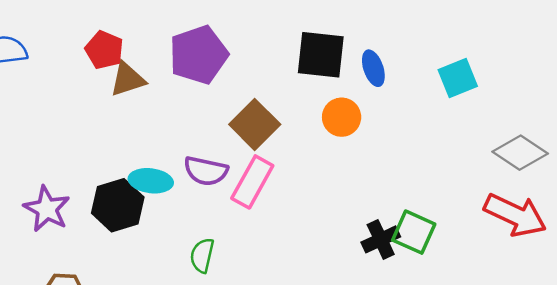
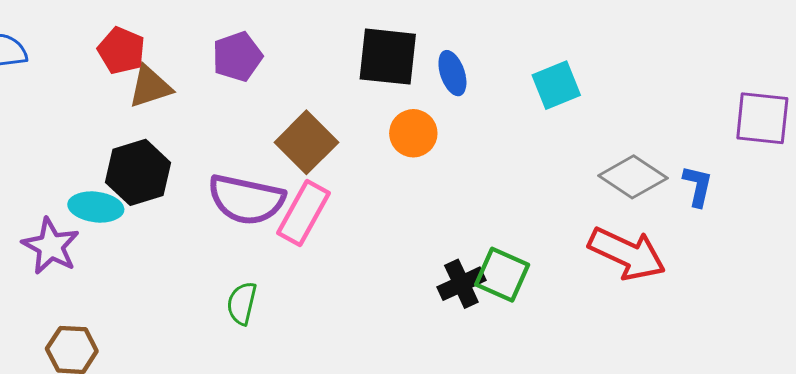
purple pentagon: (198, 55) -> (237, 57), size x0.7
purple semicircle: (206, 171) -> (246, 199), size x1.4
cyan ellipse: (151, 181) -> (96, 207), moved
black hexagon: (118, 205) -> (138, 172), moved

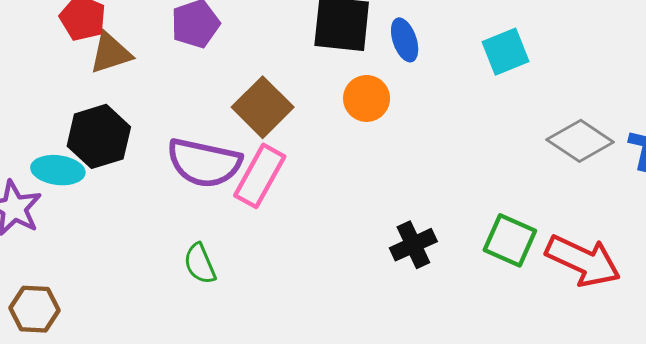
red arrow: (627, 254) -> (583, 261), moved
green square: (502, 275) -> (510, 240), moved
green semicircle: (242, 303) -> (200, 264), turned -36

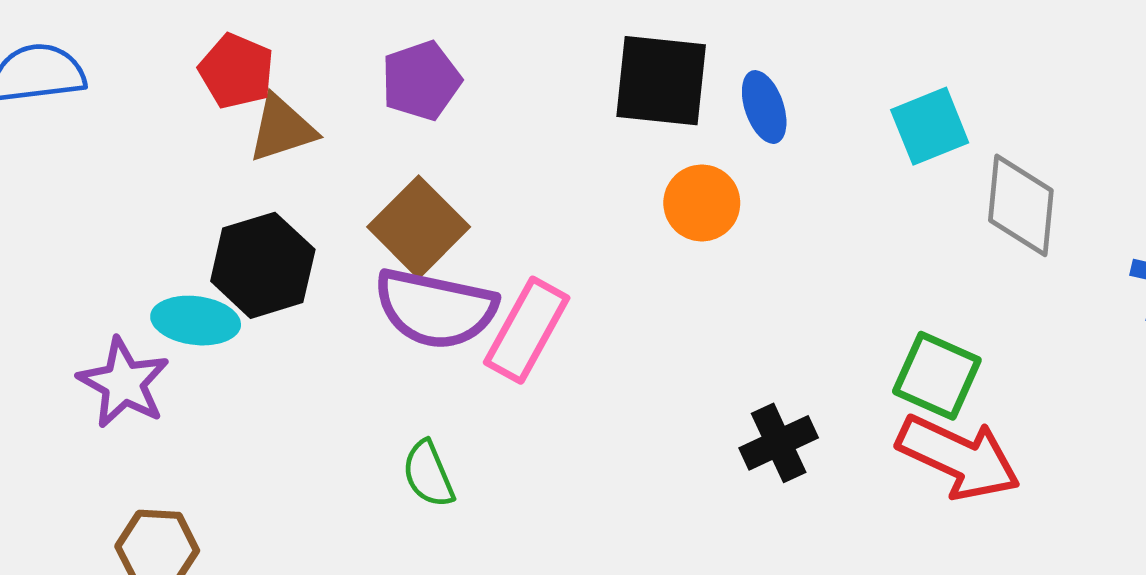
brown square: (263, 107) -> (419, 227), moved
gray diamond: (580, 141) -> (1021, 205), moved, turned 62
green square: (510, 240) -> (937, 376), moved
red arrow: (583, 261) -> (959, 457), moved

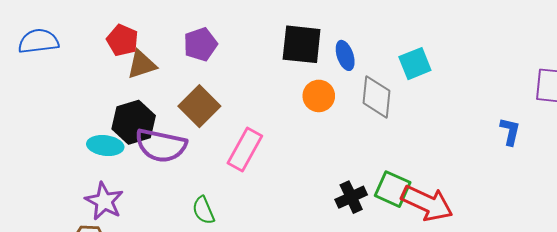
gray diamond: (1021, 205) -> (376, 97), moved
purple semicircle: (436, 309) -> (161, 146), moved
green square: (937, 376) -> (393, 189), moved
purple star: (124, 383) -> (104, 201), moved

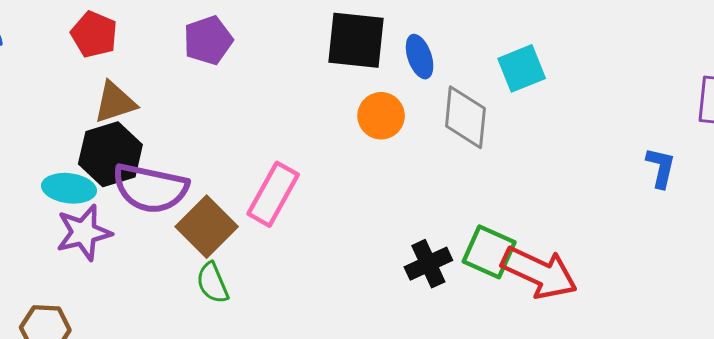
brown triangle: (142, 65) -> (115, 102), moved
brown square: (199, 106) -> (207, 227), moved
purple star: (104, 201) -> (84, 233), moved, turned 30

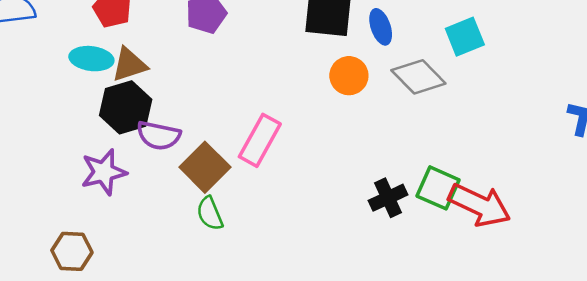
gray diamond: (465, 117) -> (418, 77), turned -50
cyan ellipse: (69, 188) -> (91, 59), moved
purple semicircle: (150, 188) -> (159, 135), size x0.7

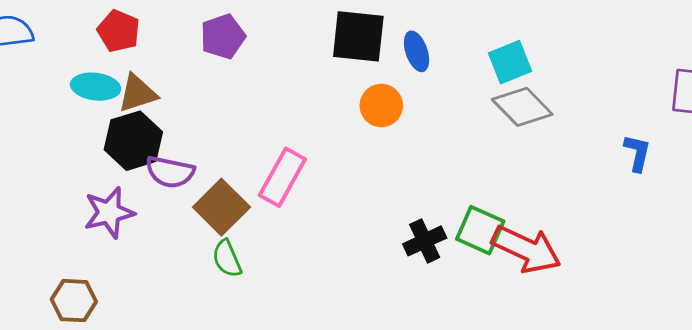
gray diamond: (418, 77) -> (522, 107), moved

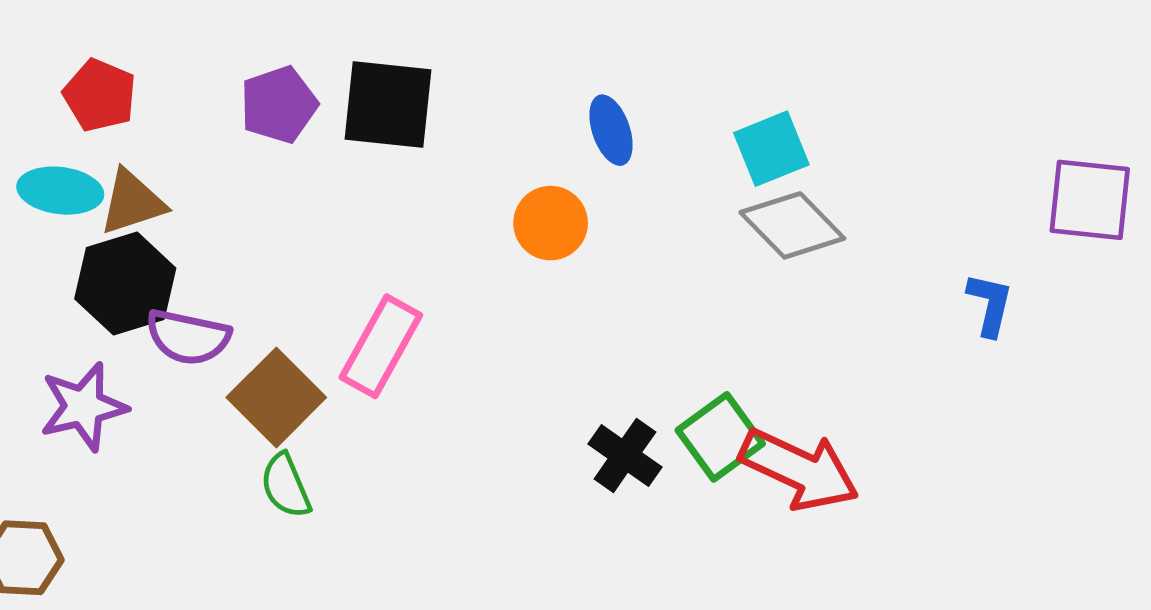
black square: (358, 36) -> (388, 105), moved
green square: (480, 230) -> (720, 437), turned 30
black cross: (425, 241) -> (625, 456), turned -30

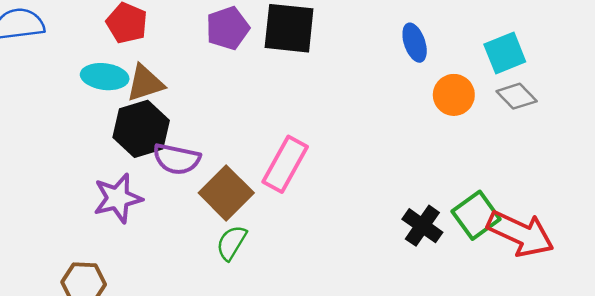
orange circle: (551, 223) -> (454, 95), moved
gray diamond: (792, 225) -> (517, 96), size x0.7
green semicircle: (286, 486) -> (231, 243), turned 54

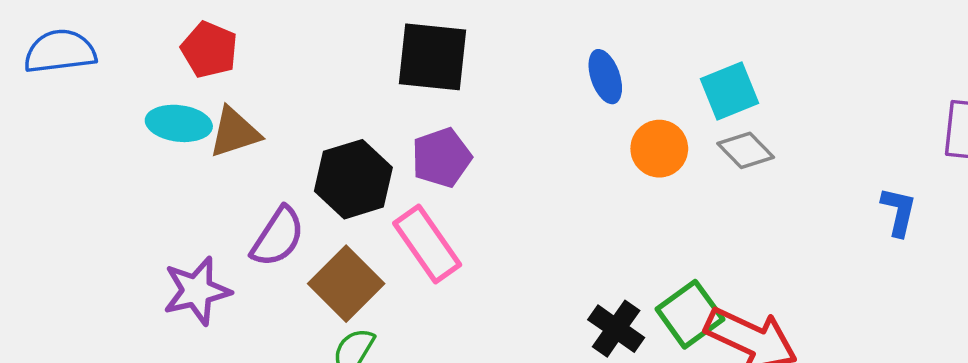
purple pentagon: (228, 28) -> (442, 158), moved
black hexagon: (141, 129) -> (353, 179), moved
purple semicircle: (177, 159) -> (278, 237), turned -69
pink rectangle: (285, 164) -> (427, 244), turned -64

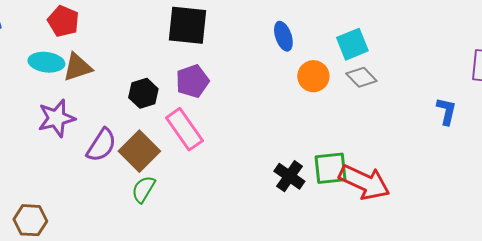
black hexagon: (353, 179) -> (143, 93), size x0.7
purple semicircle: (278, 237) -> (101, 145), moved
purple star: (197, 291) -> (56, 118), moved
green square: (690, 314) -> (330, 168), turned 30

